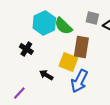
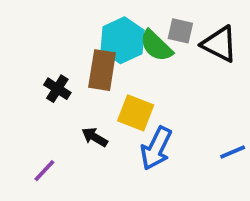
cyan hexagon: (44, 23) -> (123, 40), moved
green semicircle: (63, 26) -> (156, 46), moved
brown rectangle: (81, 47) -> (102, 70), moved

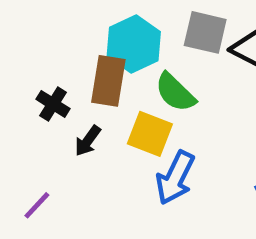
gray square: (180, 31) -> (205, 32), size x1.4
green semicircle: (156, 46) -> (175, 92), moved
black arrow: (95, 137) -> (88, 141), moved, turned -85

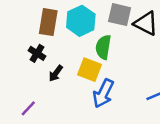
brown rectangle: (108, 81) -> (48, 22), moved
green semicircle: (175, 92) -> (103, 47), turned 55

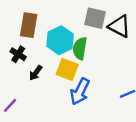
cyan hexagon: (81, 21) -> (60, 40), moved

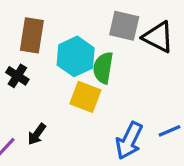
black arrow: (36, 73) -> (37, 134), moved
blue arrow: (80, 91) -> (129, 141), moved

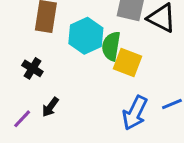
black cross: (17, 76) -> (32, 68), moved
yellow square: (85, 97) -> (127, 62), moved

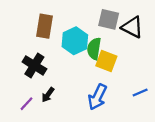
black cross: (32, 68) -> (34, 65), size x1.5
blue arrow: (135, 113) -> (97, 97), moved

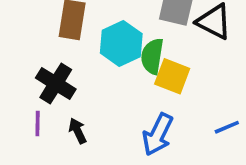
black arrow: (48, 95) -> (78, 131), turned 119
purple line: (27, 104) -> (38, 124), moved, turned -42

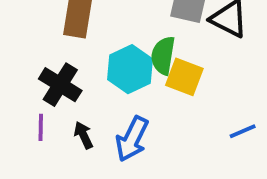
cyan hexagon: (121, 43) -> (130, 69), moved
blue arrow: (158, 134) -> (132, 139), moved

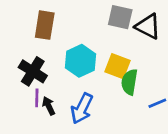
green semicircle: (163, 56) -> (129, 82), moved
purple line: (41, 127) -> (37, 98), moved

